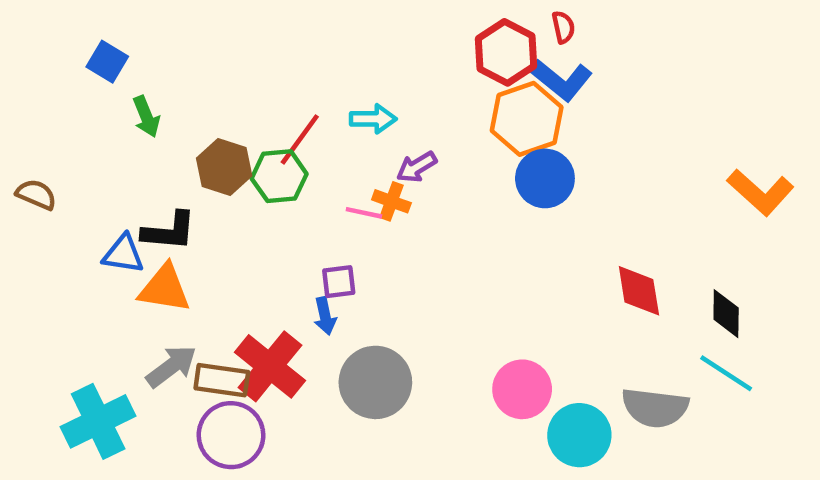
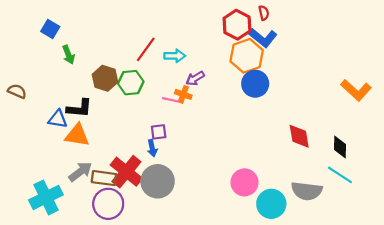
red line: (300, 139) -> (146, 49), moved
gray circle: (375, 382) -> (158, 181), moved

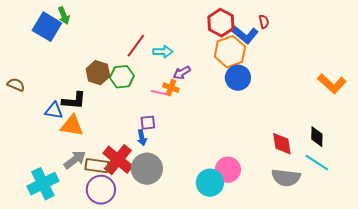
red semicircle: (264, 13) -> (264, 22), moved
blue square: (50, 29) -> (47, 27), size x1.6
green arrow: (69, 55) -> (64, 16), moved
red diamond: (299, 136) -> (282, 144), moved
cyan circle: (271, 204) -> (210, 183), moved

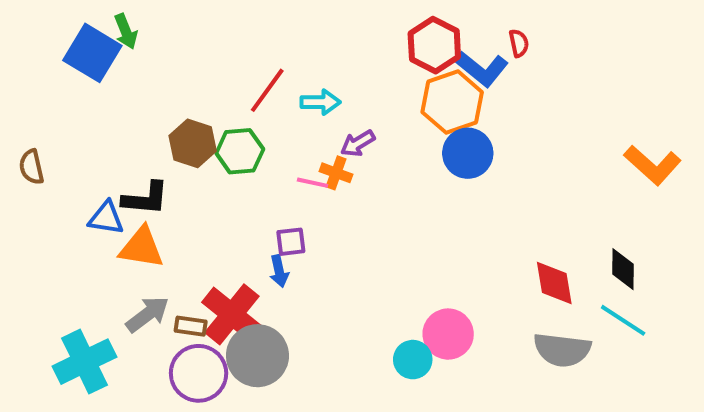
brown semicircle: (16, 85) -> (31, 167), turned -126
brown rectangle: (97, 166) -> (191, 326), size x0.7
gray circle: (147, 169) -> (257, 356), moved
cyan circle: (210, 183) -> (413, 360), size x0.7

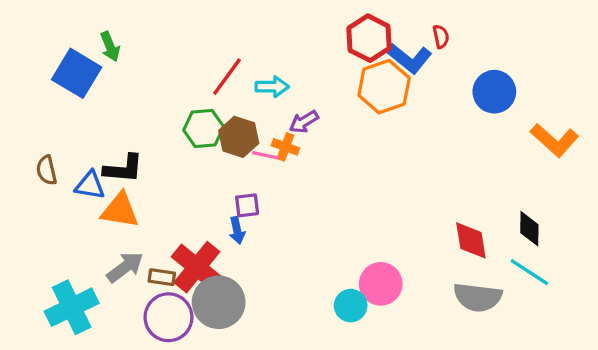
green arrow: (126, 31) -> (110, 47), moved
blue square: (92, 53) -> (77, 73), moved
brown hexagon: (193, 143) -> (239, 137), moved
blue circle: (468, 153) -> (494, 92), moved
brown semicircle: (31, 167) -> (47, 170), moved

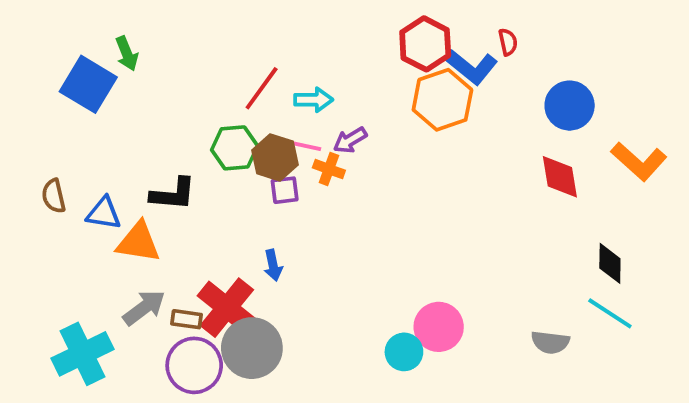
pink line: (265, 155) -> (306, 146), moved
black L-shape: (123, 169) -> (173, 194), moved
purple square: (247, 205) -> (285, 190), moved
red diamond: (471, 240) -> (560, 177), moved
gray semicircle: (478, 297) -> (550, 342), size x0.7

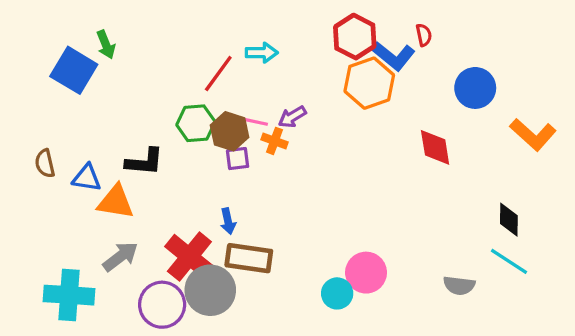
cyan arrow: (314, 100) -> (262, 53), moved
red diamond: (560, 177) -> (435, 147), moved
brown rectangle: (186, 319) -> (249, 258), moved, size x1.8
cyan cross: (83, 354) -> (69, 295), turned 30

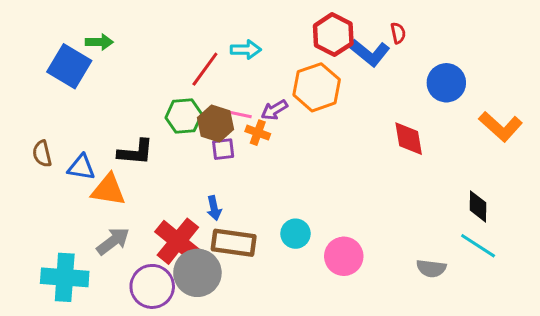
green arrow: (106, 45) -> (99, 42), turned -68
orange hexagon: (369, 83) -> (317, 87), moved
cyan circle: (337, 293) -> (295, 234), moved

